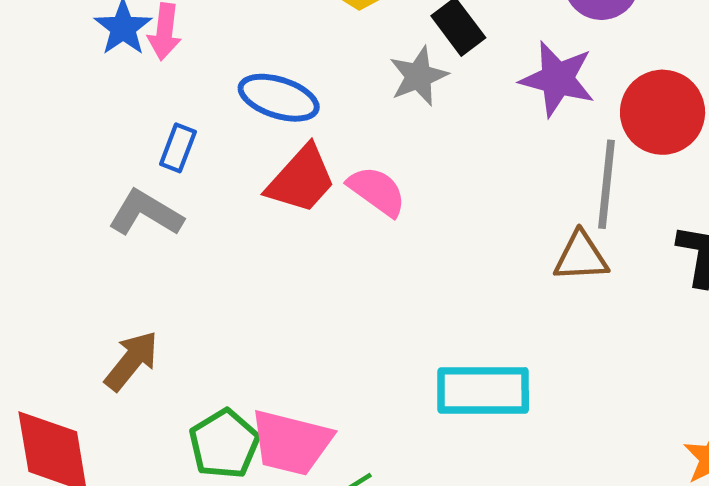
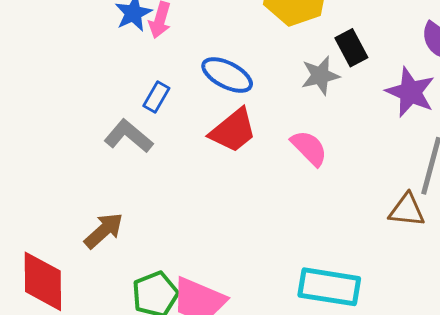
pink semicircle: (377, 191) -> (309, 148), moved

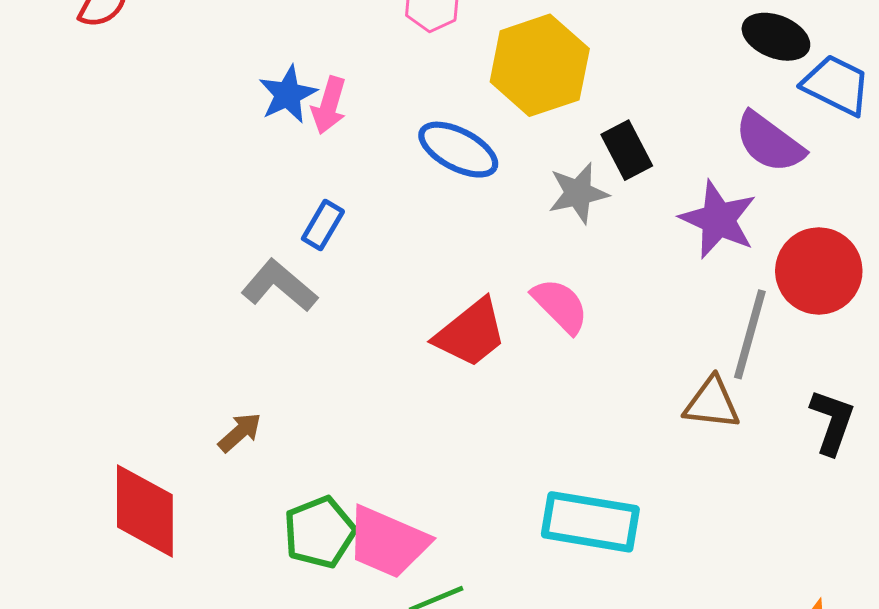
blue ellipse: (227, 75) -> (458, 150), moved
red trapezoid: (233, 131) -> (471, 333), moved
brown arrow: (104, 231) -> (240, 432), size x0.7

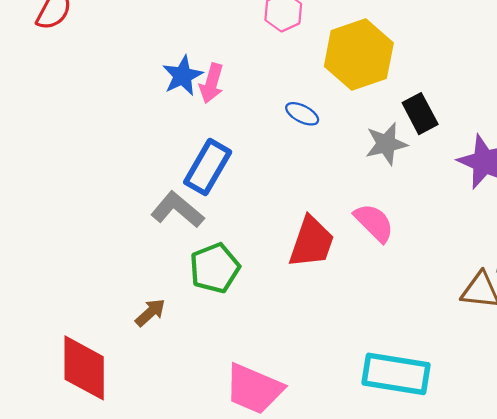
blue ellipse: (458, 150) -> (302, 114), size x0.6
blue rectangle: (323, 225) -> (208, 167), size x1.6
red trapezoid: (471, 333) -> (311, 242), turned -32
green pentagon: (320, 532) -> (215, 268), moved

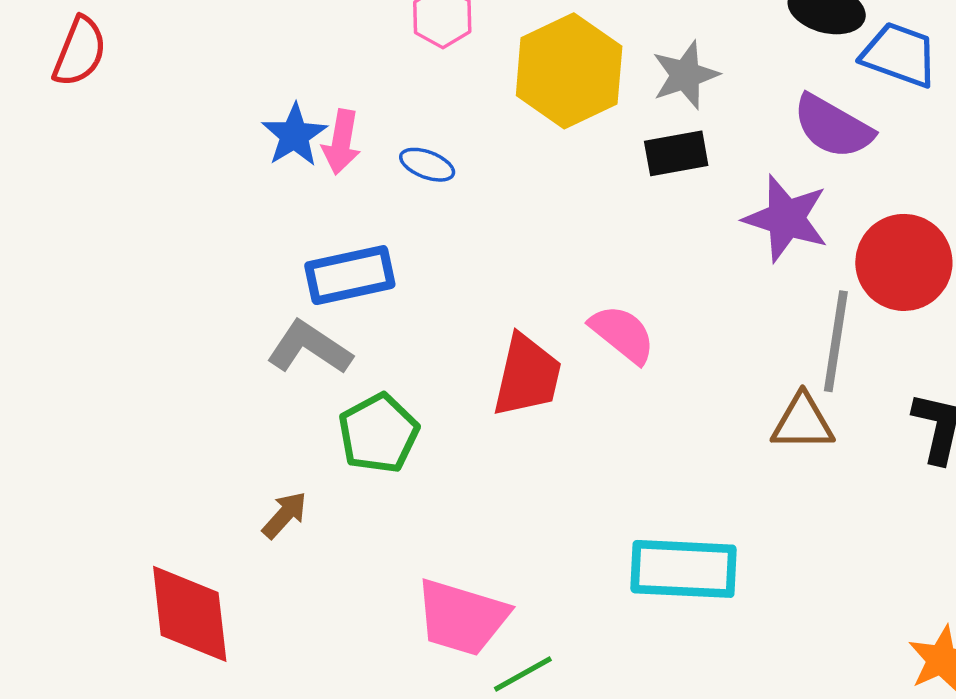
blue ellipse: (302, 114) -> (427, 165), moved
black rectangle: (420, 114) -> (676, 153), turned -66
gray star: (386, 144) -> (685, 75), moved
blue rectangle: (208, 167) -> (350, 275), turned 54

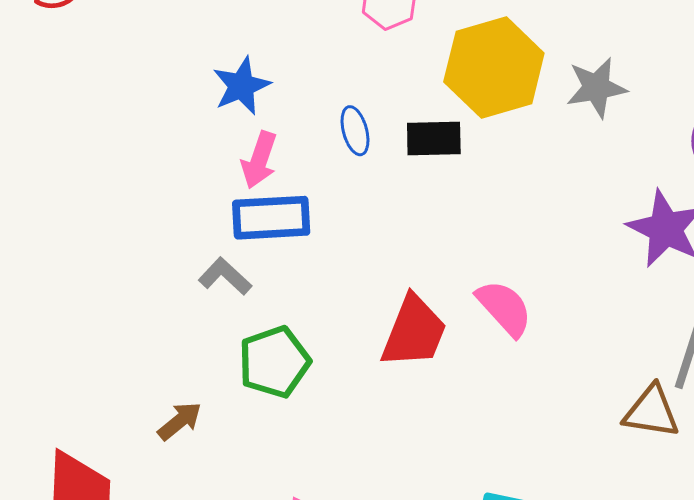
pink arrow: (341, 142) -> (259, 160), moved
black rectangle: (676, 153) -> (434, 139), moved
blue ellipse: (427, 165) -> (355, 131), turned 45
gray L-shape: (309, 348) -> (225, 276), size x0.7

